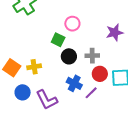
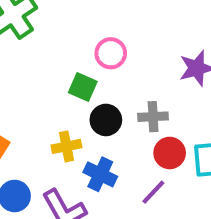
yellow cross: (34, 67) -> (66, 146), moved
blue cross: (74, 83) -> (100, 174), moved

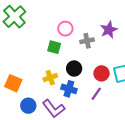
gray cross: (153, 117) -> (87, 41), moved
black circle: (106, 120) -> (74, 68), moved

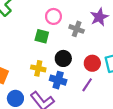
gray cross: (87, 41) -> (77, 29), turned 32
yellow cross: (50, 78) -> (38, 68), turned 32

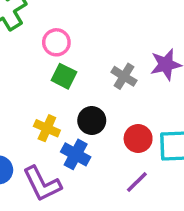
pink circle: (53, 16) -> (56, 42), moved
purple line: (87, 85) -> (137, 182), moved

